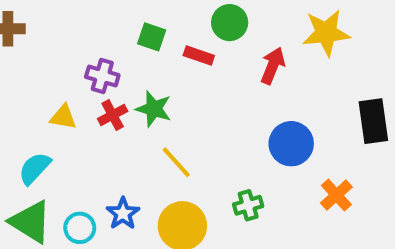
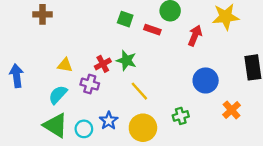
purple cross: (102, 76) -> (90, 84), moved
yellow triangle: (63, 117) -> (65, 65), moved

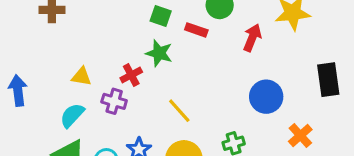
green star: (126, 60) -> (159, 53), moved

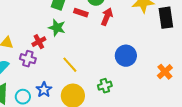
red arrow: (252, 38) -> (107, 17), moved
black rectangle: (328, 80) -> (166, 18), moved
orange cross: (300, 135) -> (165, 72), moved

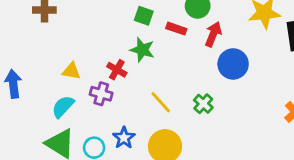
red cross: (39, 42) -> (117, 70), turned -32
blue circle: (126, 56) -> (233, 64), moved
green cross: (105, 86) -> (203, 104), moved, turned -32

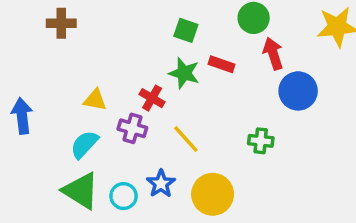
red rectangle: (176, 29) -> (221, 64), moved
red arrow: (213, 34) -> (273, 54), turned -40
yellow line: (161, 102) -> (186, 139), moved
green cross: (203, 104) -> (261, 141), turned -36

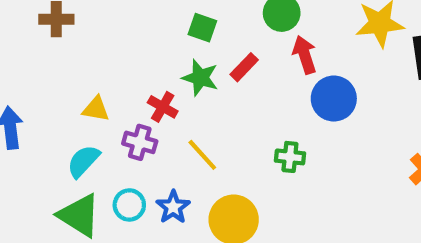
red rectangle: (221, 64) -> (244, 67), turned -65
cyan circle: (124, 196) -> (129, 205), moved

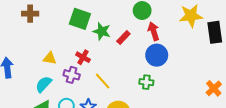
green square: (202, 28) -> (80, 19), moved, size x1.5
green star: (200, 78) -> (102, 31), moved
blue circle: (334, 99) -> (157, 55), moved

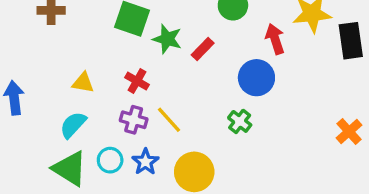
red arrow: (154, 31) -> (275, 39), moved
purple cross: (72, 75) -> (134, 120), moved
green cross: (146, 82) -> (240, 121), turned 32

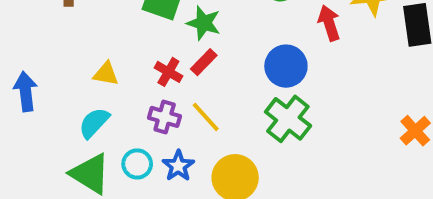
red rectangle: (203, 49) -> (204, 62), moved
blue circle: (256, 78) -> (286, 66), moved
green cross: (240, 121) -> (288, 119), size x1.6

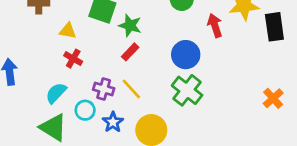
red cross: (168, 72) -> (73, 59), moved
yellow triangle: (106, 74) -> (68, 31), moved
cyan circle: (137, 164) -> (85, 110), moved

